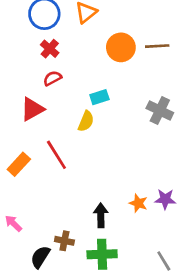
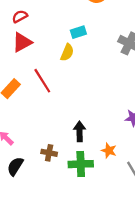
red semicircle: (52, 78) -> (20, 16), moved
orange star: (138, 203) -> (109, 151), moved
black semicircle: (40, 257) -> (15, 166), moved

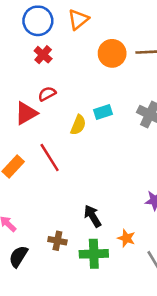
red semicircle: (20, 16) -> (47, 94), moved
cyan rectangle: (78, 32) -> (103, 112), moved
black arrow: (80, 131) -> (93, 216), turned -30

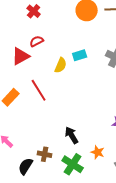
green cross: (94, 254) -> (73, 164), turned 35
black semicircle: (18, 256) -> (26, 166), moved

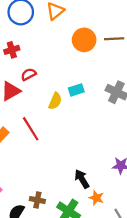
red cross: (34, 11) -> (12, 50), moved, turned 32
black arrow: (72, 135) -> (82, 179), moved

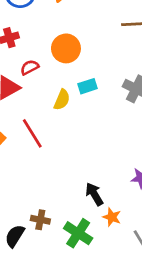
orange circle: (84, 40) -> (66, 48), moved

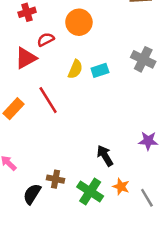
cyan rectangle: (88, 86) -> (100, 70), moved
orange star: (112, 217) -> (121, 187), moved

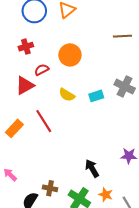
yellow semicircle: (75, 69) -> (67, 95), turned 98
cyan rectangle: (100, 70) -> (96, 96), moved

